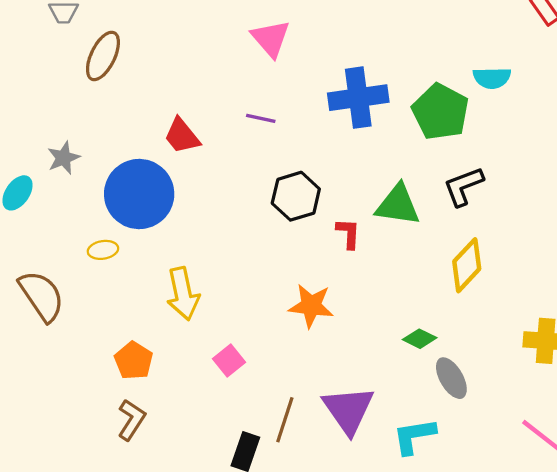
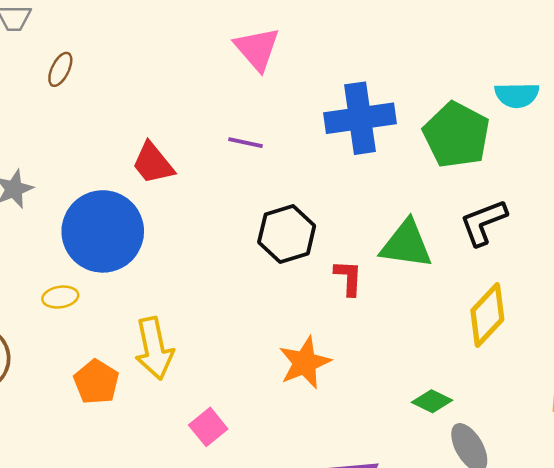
brown ellipse: (103, 56) -> (60, 69), size x0.6
orange star: (311, 306) -> (305, 363), turned -30
orange pentagon: (134, 361) -> (96, 382), moved

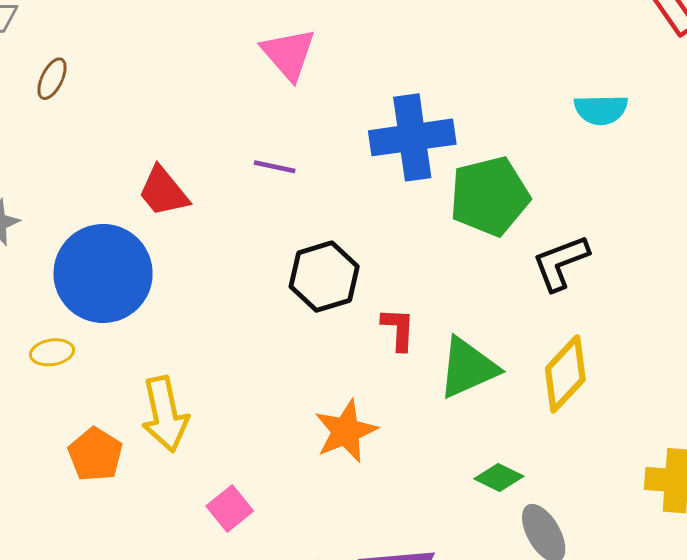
green pentagon: (456, 135) -> (490, 196), moved, turned 30
green triangle: (406, 244) -> (468, 368), moved, turned -32

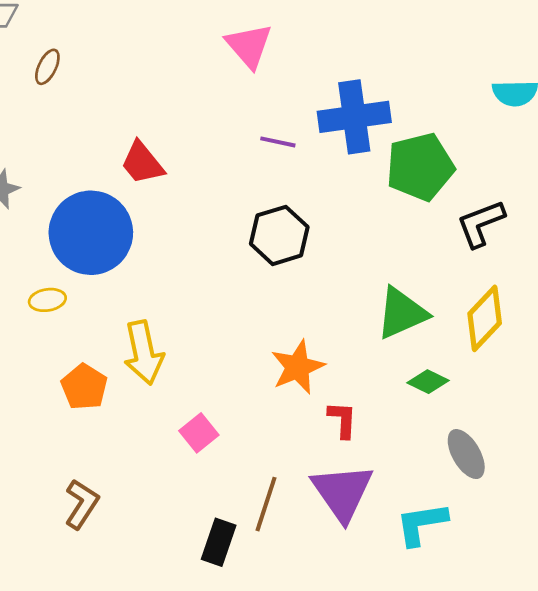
purple line: (275, 167) -> (278, 142), moved
red L-shape: (398, 329) -> (342, 420), moved
green diamond: (499, 478) -> (428, 382), moved

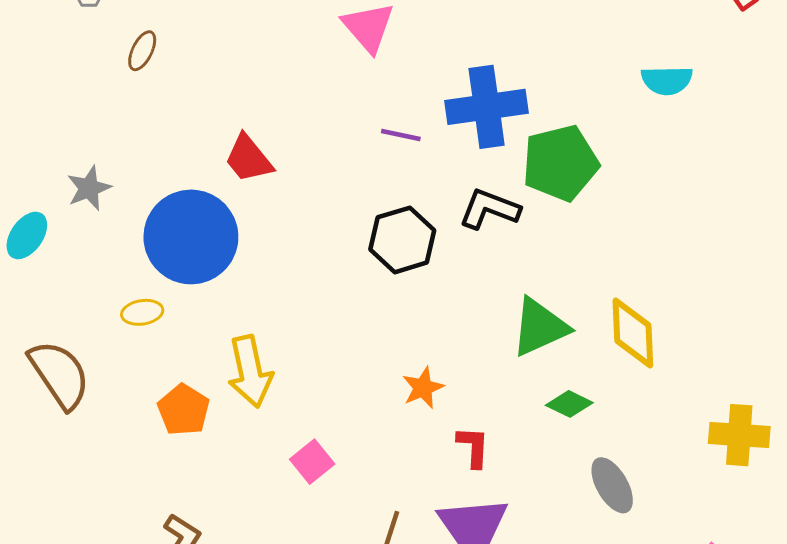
black L-shape: (481, 224) -> (489, 209), moved, turned 42
yellow diamond: (485, 318) -> (633, 333), turned -46
orange star: (298, 367) -> (423, 388), size x0.7

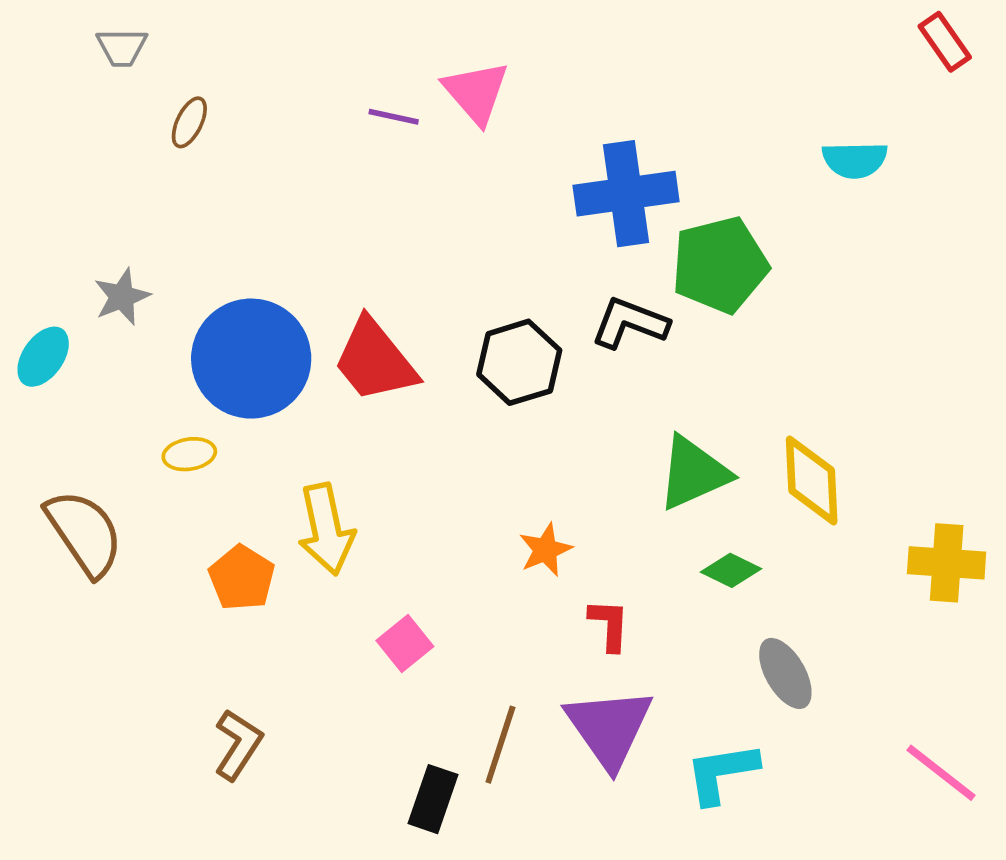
purple line: (401, 135) -> (394, 117), moved
red trapezoid: (249, 159) -> (375, 360), moved, size x1.4
yellow cross: (739, 435) -> (947, 563), moved

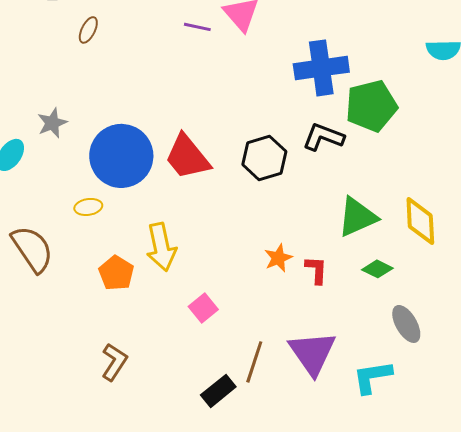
red L-shape: (609, 625) -> (316, 270), moved
black rectangle: (433, 799) -> (218, 391), turned 32

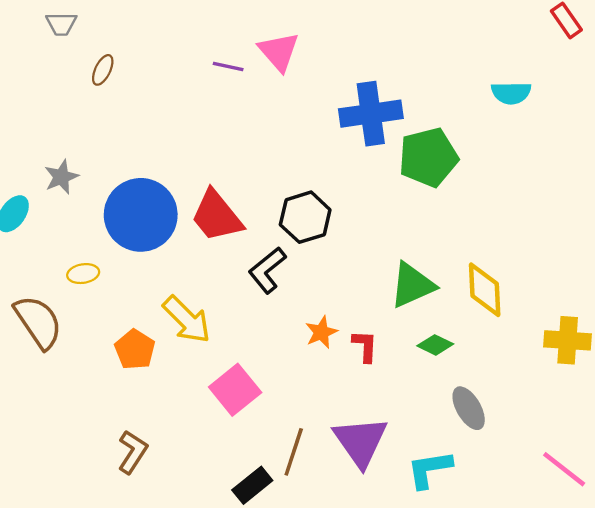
black L-shape: (323, 137) -> (267, 270), moved, turned -60
yellow ellipse: (88, 207) -> (83, 274), moved
yellow arrow: (161, 247) -> (187, 320), turned -33
pink square: (203, 308) -> (235, 390), size x1.5

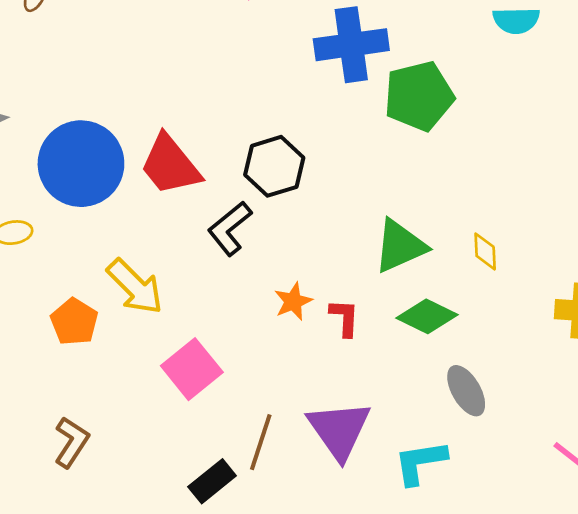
yellow diamond: (485, 290) -> (485, 251), size x0.6
green diamond: (435, 345) -> (427, 316), size x1.4

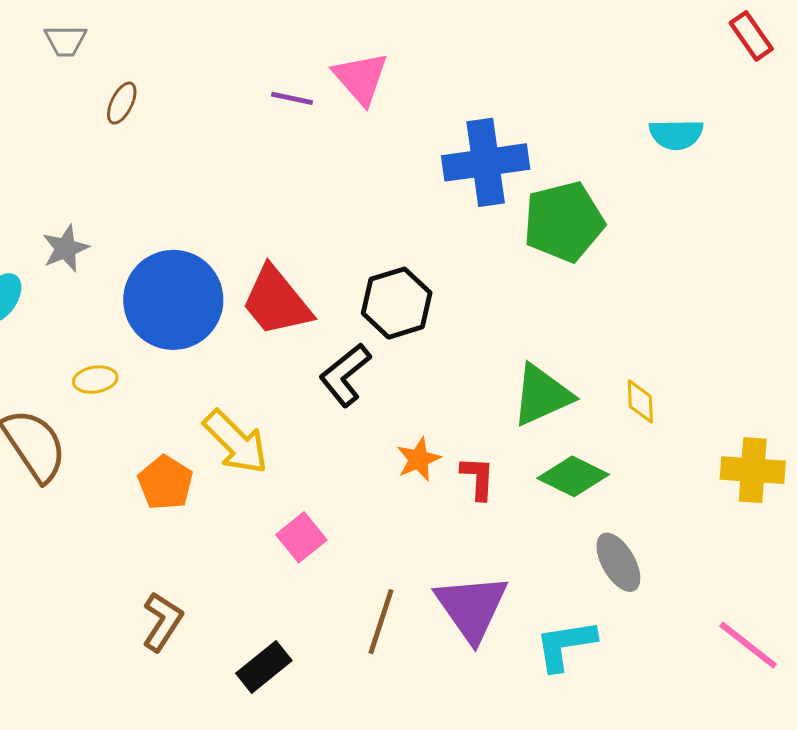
pink square: (192, 369) -> (301, 537), size x0.7
black rectangle: (212, 481) -> (264, 667), moved

